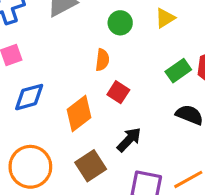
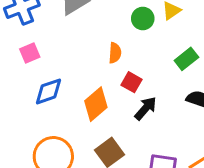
green circle: (120, 23) -> (143, 18), moved
black arrow: (129, 140) -> (146, 108), moved

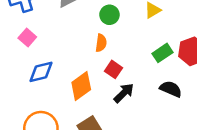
green circle: (143, 18) -> (109, 15), moved
pink square: (30, 53) -> (27, 37), turned -30

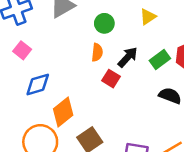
orange diamond: (81, 86) -> (63, 112), moved
black arrow: (124, 93) -> (128, 57), moved

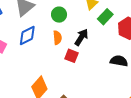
green rectangle: (160, 60) -> (105, 17), moved
blue diamond: (38, 84) -> (27, 35), moved

